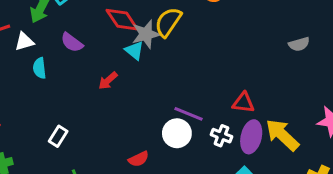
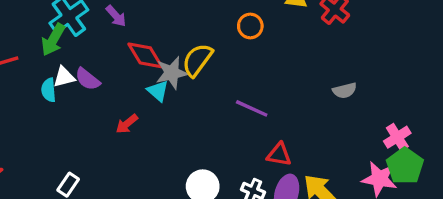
white triangle: (24, 42) -> (64, 77), moved
cyan semicircle: (39, 68) -> (49, 90), moved
purple line: (189, 114) -> (252, 108), moved

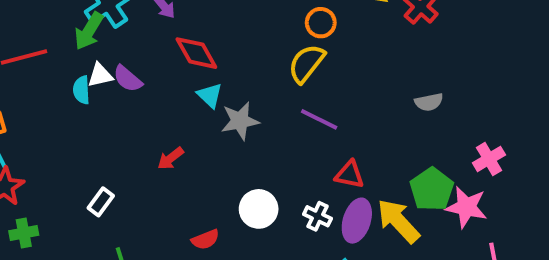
yellow semicircle: (197, 60) -> (307, 63), moved
gray star: (172, 73) -> (240, 121), moved
red arrow: (127, 124) -> (171, 158), moved
green pentagon: (405, 166) -> (432, 189), moved

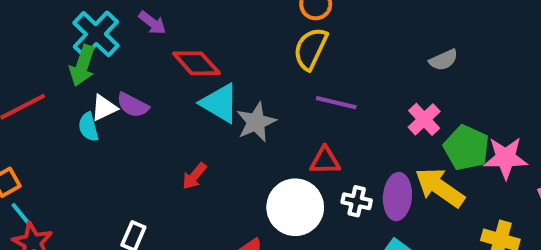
cyan triangle: (210, 95) -> (220, 103), size x1.5
pink cross: (489, 159) -> (424, 119), moved
red triangle: (350, 175) -> (325, 161), moved
white circle: (259, 209) -> (295, 207), size x1.4

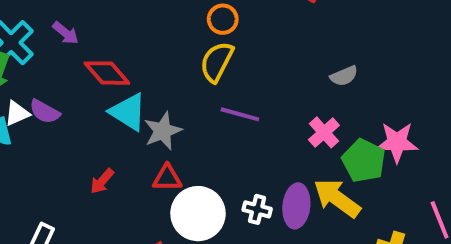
pink star: (506, 158) -> (397, 142), moved
red triangle: (325, 161) -> (167, 178), moved

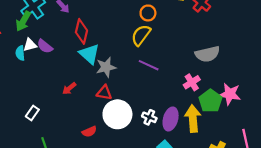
red diamond: (107, 73) -> (81, 31), turned 45
gray semicircle: (344, 76) -> (207, 54), size x1.6
yellow arrow: (337, 198) -> (193, 119), turned 40

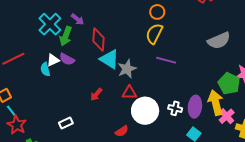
green arrow: (23, 21) -> (66, 36), moved
pink cross: (192, 82) -> (227, 116), moved
white rectangle: (32, 113) -> (66, 123), turned 40

